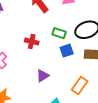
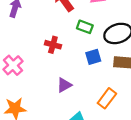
green rectangle: (59, 33) -> (85, 27), moved

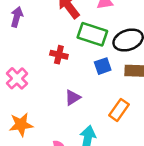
green rectangle: (85, 27) -> (92, 34), size x1.6

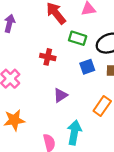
green rectangle: (92, 34) -> (78, 38), size x0.7

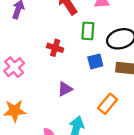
green rectangle: (78, 38) -> (88, 31), turned 72

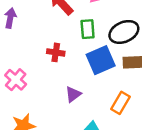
blue square: (95, 61) -> (101, 60), size x1.6

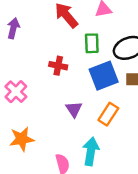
purple triangle: (73, 94) -> (74, 109), turned -30
orange rectangle: (121, 103) -> (108, 114), moved

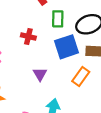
orange rectangle: (108, 114) -> (81, 76), moved

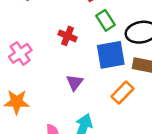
green rectangle: (58, 19) -> (105, 20), turned -42

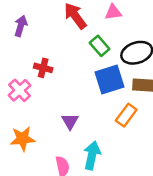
red cross: (67, 36) -> (43, 68), moved
purple triangle: (75, 82) -> (70, 121), moved

